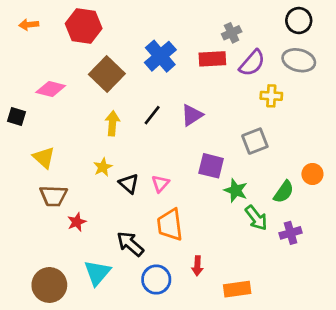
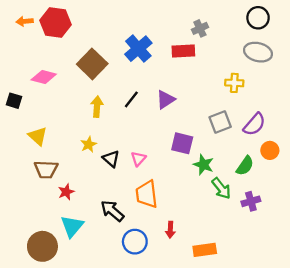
red hexagon: (84, 26) -> (55, 23), moved
purple semicircle: (252, 63) -> (254, 124), moved
cyan triangle: (97, 273) -> (72, 226), moved

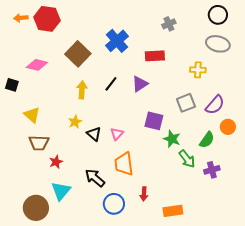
red rectangle: (183, 51) -> (155, 56), moved

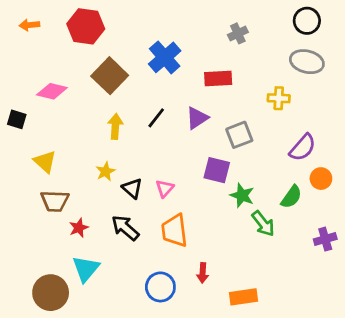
red hexagon: (47, 19) -> (86, 26), moved
gray square: (186, 103) -> (239, 135), moved
purple cross: (212, 170) -> (325, 239), moved
black arrow: (95, 178) -> (125, 228), moved

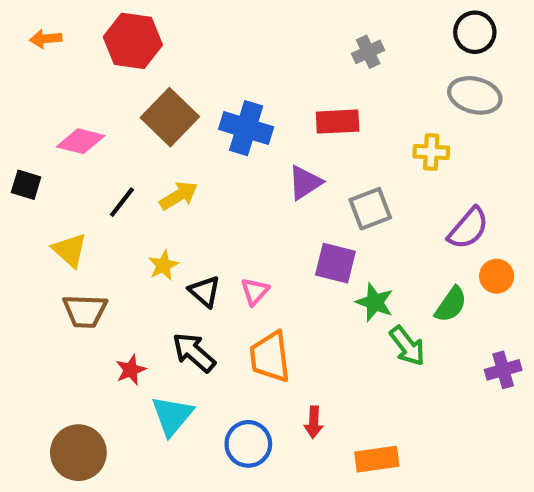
blue cross: (165, 57) -> (246, 128), moved, turned -32
black line: (156, 118) -> (122, 202), moved
yellow arrow: (115, 126) -> (179, 196), turned 55
red star: (79, 228) -> (131, 370), moved
cyan triangle: (86, 269) -> (172, 416), moved

